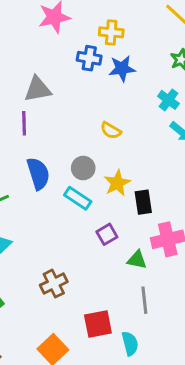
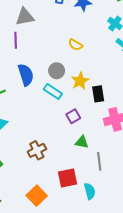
green triangle: (137, 260) -> (82, 142), moved

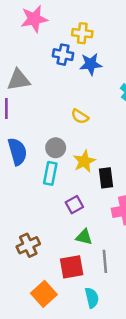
cyan rectangle: (53, 92) -> (50, 173), turned 66
red square: (67, 178) -> (72, 267), moved
orange square: (37, 196) -> (44, 294), moved

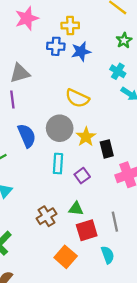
yellow semicircle: (80, 116) -> (77, 98), size x1.5
gray circle: (56, 148) -> (60, 128), size x1.5
cyan rectangle: (50, 173) -> (58, 164), moved
green triangle: (84, 237) -> (76, 209), moved

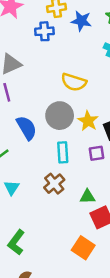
blue star: (81, 51) -> (81, 21), moved, turned 30
purple square: (82, 176) -> (97, 153), moved, turned 35
brown cross: (47, 216) -> (54, 184), moved

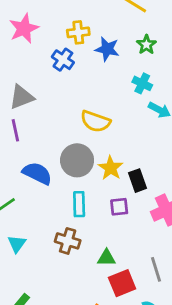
blue cross: (44, 31) -> (63, 60), turned 36
blue semicircle: (27, 128) -> (37, 173), turned -35
brown cross: (54, 184) -> (68, 241), turned -36

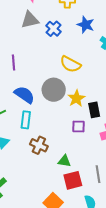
blue star: (107, 49) -> (86, 25), moved
blue cross: (63, 60) -> (54, 29), moved
gray triangle: (22, 97) -> (30, 20), moved
cyan rectangle: (79, 204) -> (26, 120), moved

